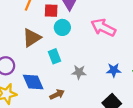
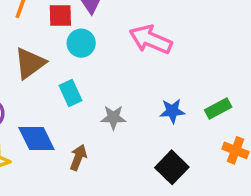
brown arrow: (57, 94) -> (78, 157), turned -40

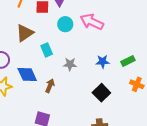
cyan circle: (81, 43) -> (65, 24), moved

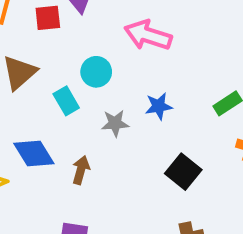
cyan circle: (65, 24) -> (96, 72), moved
blue star: (103, 62) -> (159, 106), moved

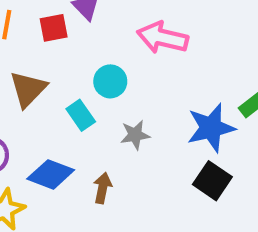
blue star: (159, 106) -> (211, 128), moved, size x1.6
blue diamond: (34, 154) -> (51, 174), turned -33

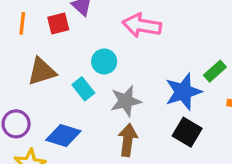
brown triangle: (28, 89) -> (42, 71), turned 32
gray star: (135, 135) -> (126, 101), size x1.4
brown arrow: (103, 188) -> (128, 140), moved, size x1.4

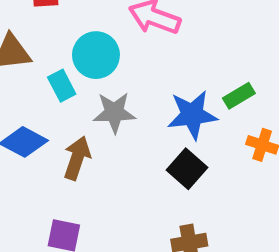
cyan circle: (104, 61) -> (96, 55), size x1.4
brown arrow: (128, 140) -> (77, 158), moved

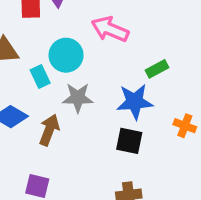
green rectangle: (239, 96) -> (157, 69), moved
black square: (187, 169) -> (129, 141), turned -32

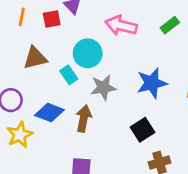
green rectangle: (157, 69) -> (170, 25), moved
black square: (129, 141) -> (143, 130), moved, turned -35

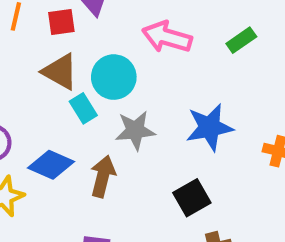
brown triangle: (35, 58) -> (60, 72), moved, turned 40

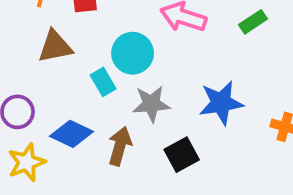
brown triangle: (60, 72) -> (55, 46), moved, turned -42
black square: (192, 198) -> (182, 155), moved

